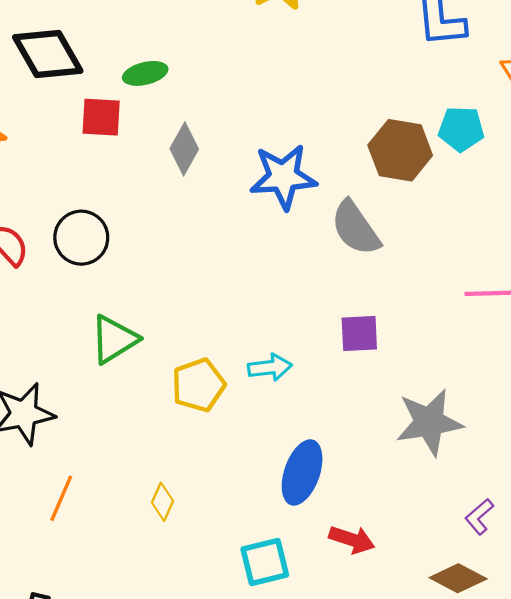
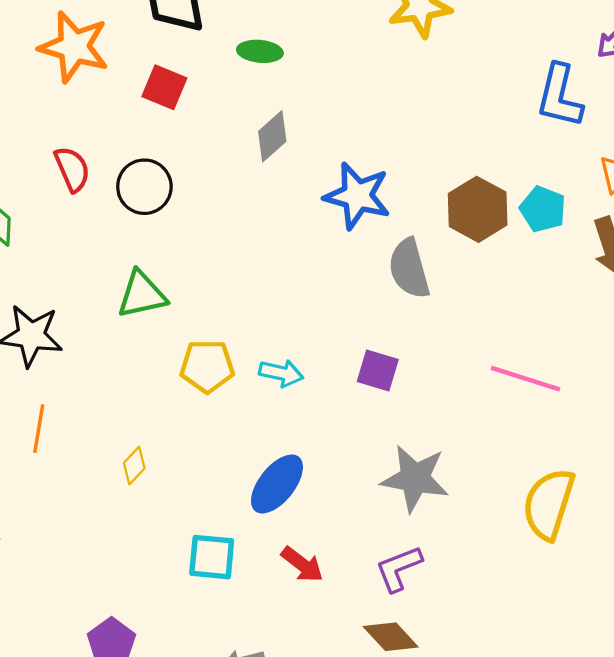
red square: (101, 117) -> (164, 87), moved
orange line: (61, 498) -> (39, 429), turned -33
purple L-shape: (479, 517) -> (399, 568), moved, size x1.4

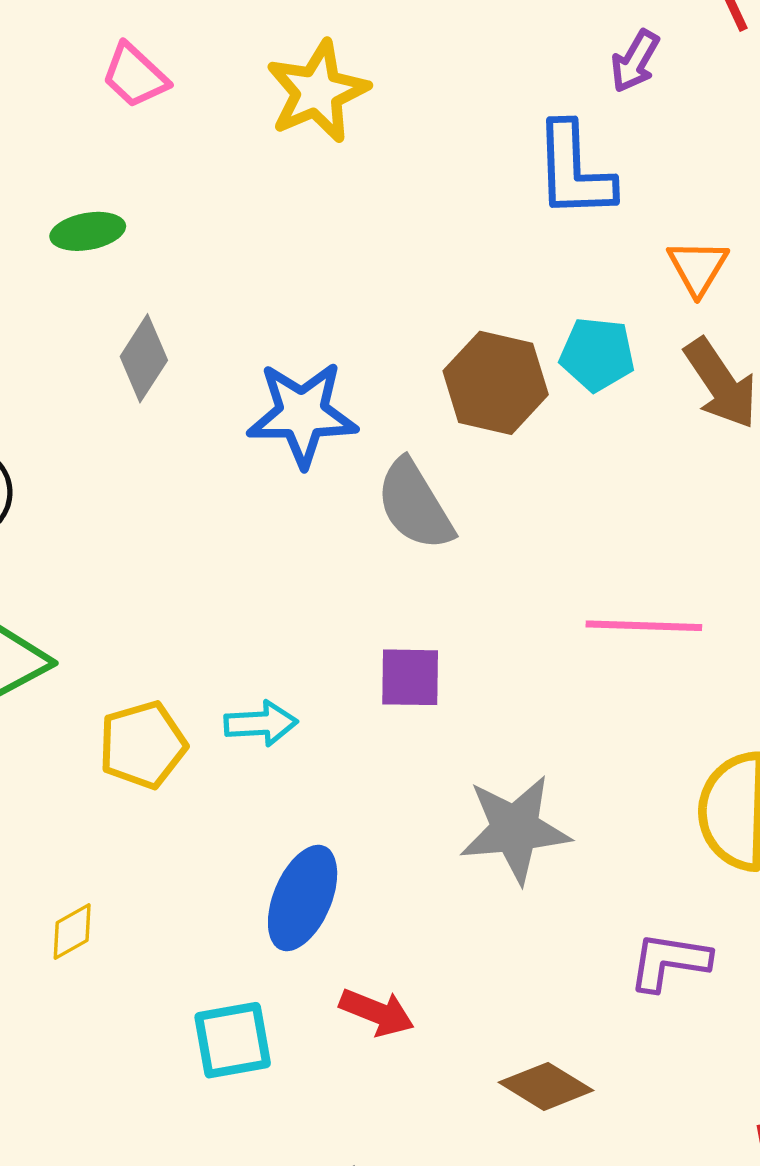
yellow diamond: (134, 466) -> (72, 931), turned 33
purple L-shape: (399, 568) -> (669, 962), moved, turned 46

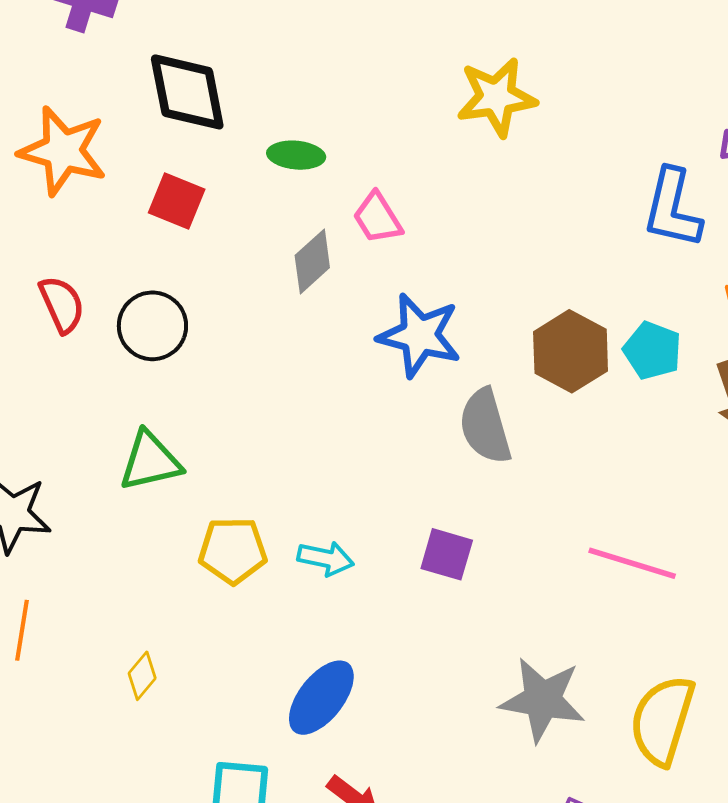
pink trapezoid: (135, 76) -> (377, 218), moved
gray star: (515, 829) -> (542, 700), moved
yellow diamond: (72, 931) -> (142, 676), turned -36

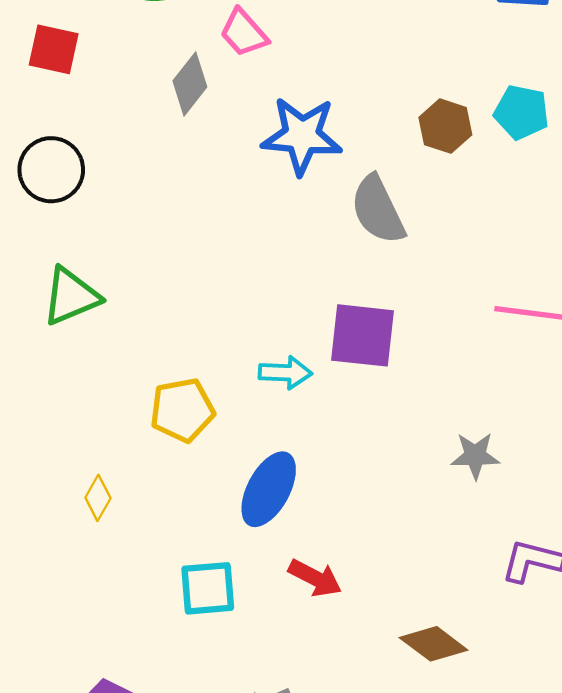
brown hexagon: (571, 351) -> (445, 126), size x0.7
yellow pentagon: (233, 551) -> (182, 410), moved
purple square: (447, 554) -> (363, 335), size x1.4
cyan arrow: (326, 558) -> (285, 373), moved
gray star: (542, 700) -> (475, 456), size x0.6

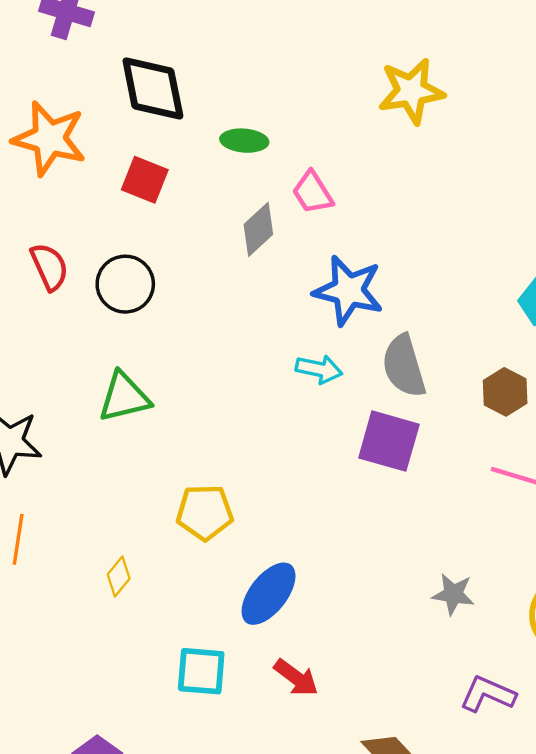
brown hexagon: (445, 126) -> (505, 392), moved
purple square: (363, 335) -> (389, 441), moved
cyan arrow: (285, 373) -> (319, 369), moved

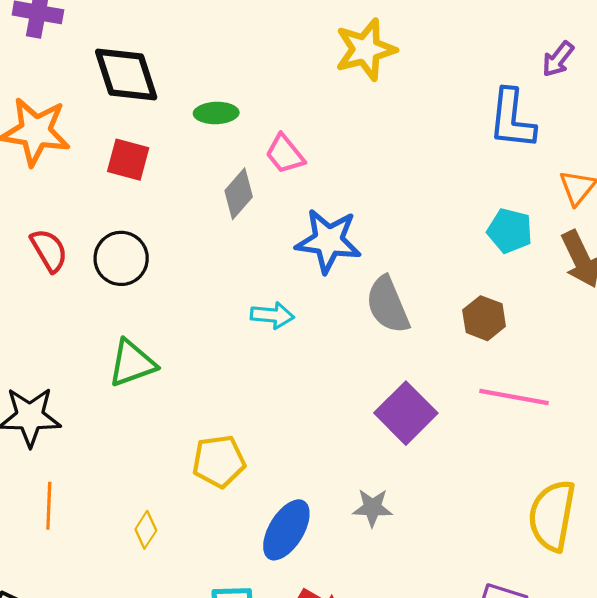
cyan arrow: (319, 369) -> (272, 315), moved
purple square: (389, 441) -> (406, 413), moved, turned 36
gray star: (453, 594) -> (372, 508), moved

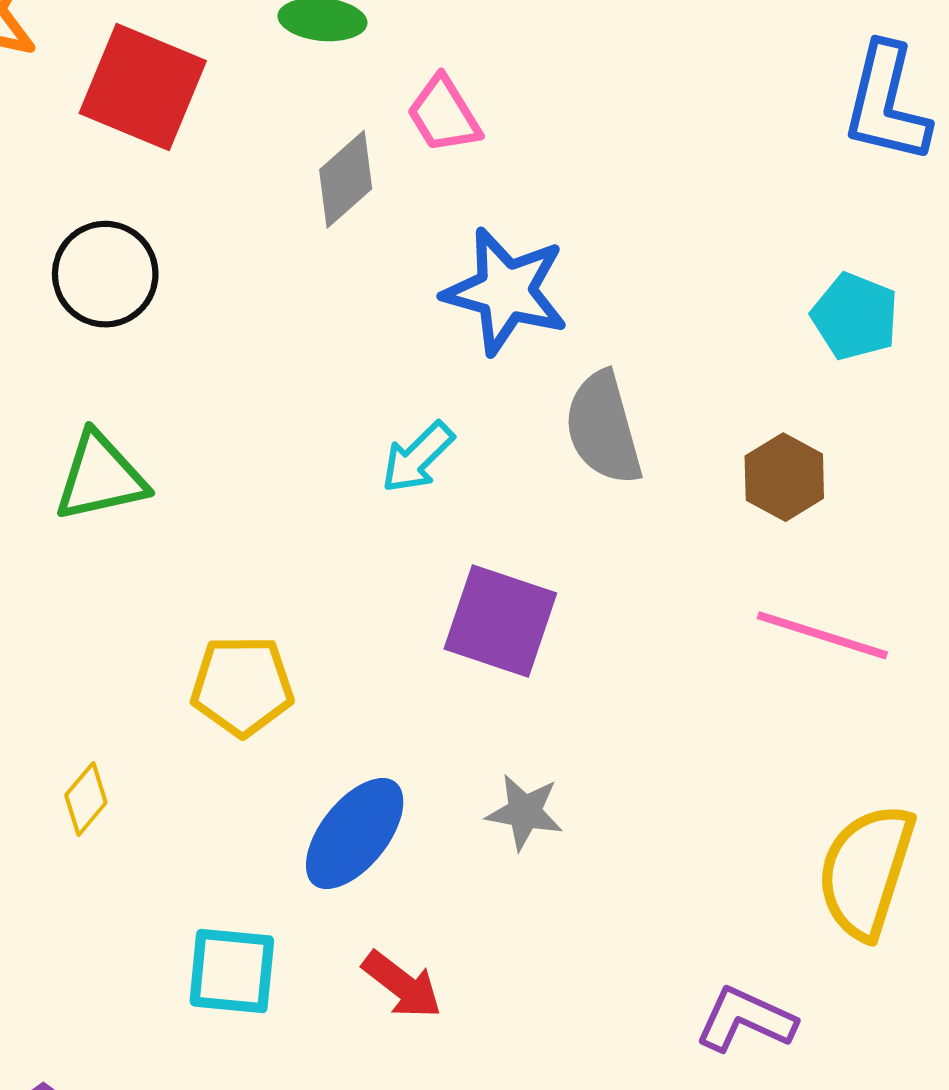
red square: (128, 160) -> (143, 87), size x1.5
cyan arrow: (272, 315) -> (418, 457), moved, turned 123
purple square: (406, 413) -> (500, 621), moved, turned -34

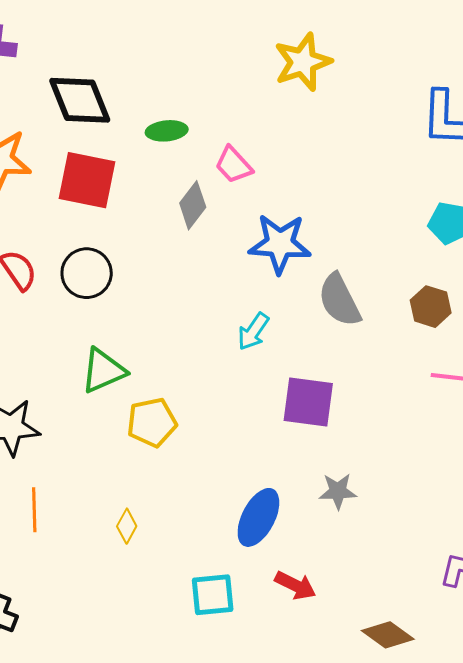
yellow pentagon: (242, 686) -> (152, 422), moved

